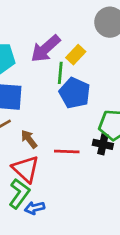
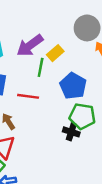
blue pentagon: (75, 93) -> (73, 86), moved
red line: (67, 152) -> (28, 96), moved

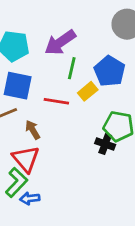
yellow rectangle: (55, 53) -> (88, 91), moved
blue pentagon: (73, 86) -> (110, 71), moved

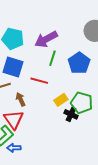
yellow rectangle: (88, 91) -> (61, 100), moved

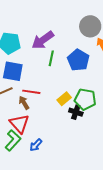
red line: (39, 81) -> (31, 92), moved
blue arrow: (14, 148) -> (36, 145), moved, turned -40

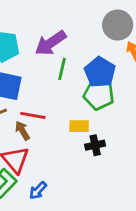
yellow rectangle: (64, 99) -> (79, 126), turned 40
green pentagon: (85, 99) -> (99, 95), moved
black cross: (76, 112) -> (95, 145), turned -32

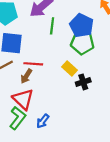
yellow rectangle: (79, 126) -> (69, 69), turned 48
brown arrow: (22, 131) -> (26, 76), turned -112

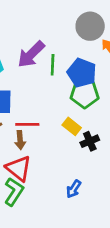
green line: (52, 26) -> (53, 65), moved
brown arrow: (26, 76) -> (20, 140), turned -32
blue arrow: (43, 121) -> (74, 189), moved

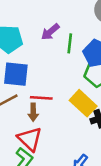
purple arrow: (31, 54) -> (50, 32), size x0.7
yellow rectangle: (72, 126) -> (83, 103), size x1.5

